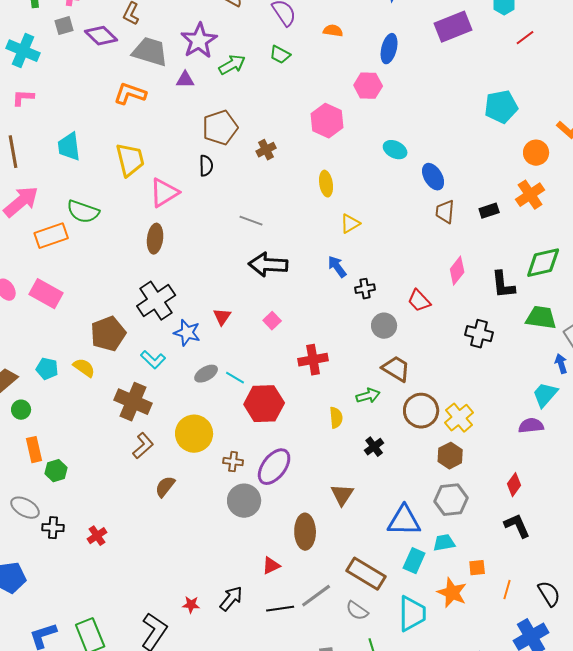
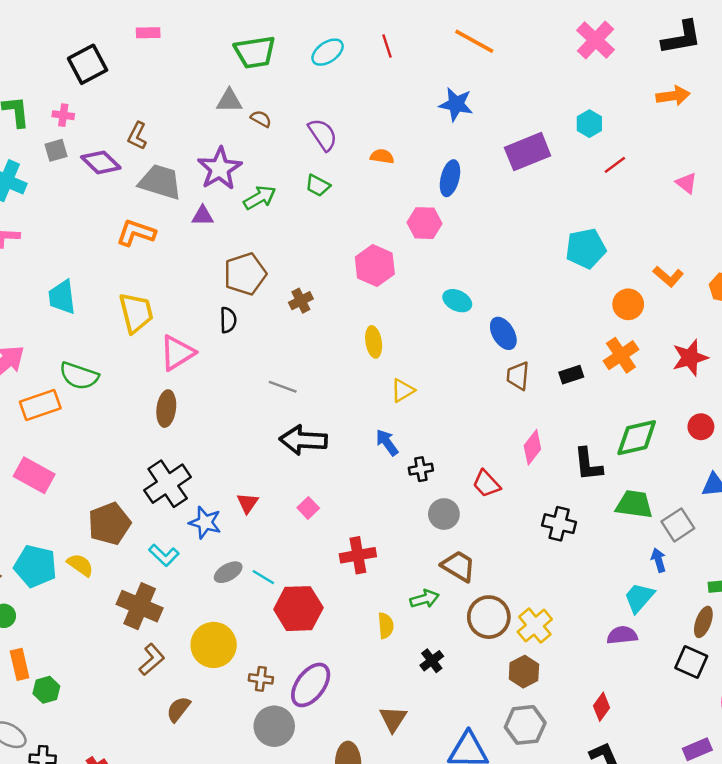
cyan pentagon: (47, 369) -> (35, 566), size x1.6

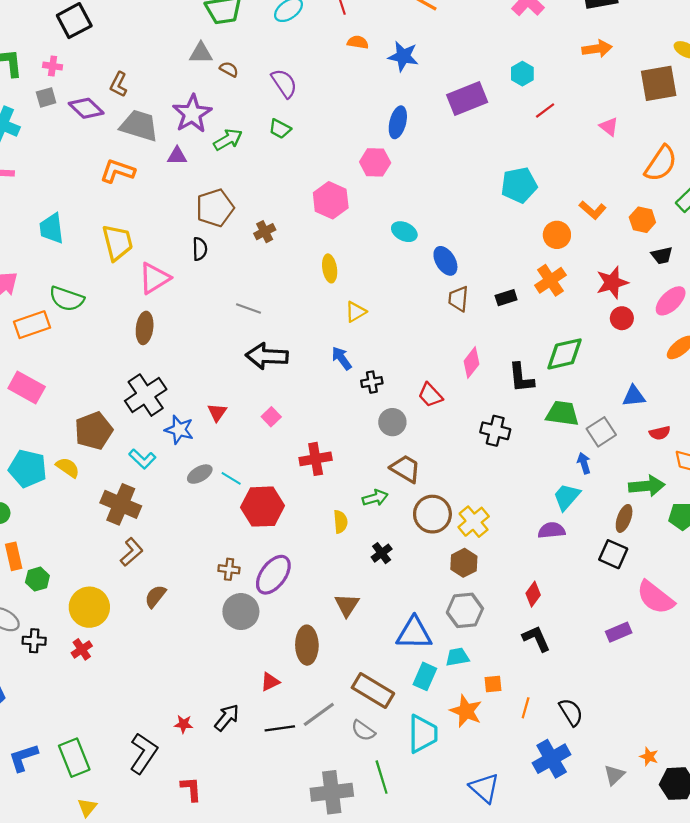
orange semicircle: (382, 156) -> (358, 42), moved
red circle: (701, 427) -> (622, 318), moved
yellow circle: (214, 645) -> (89, 607), moved

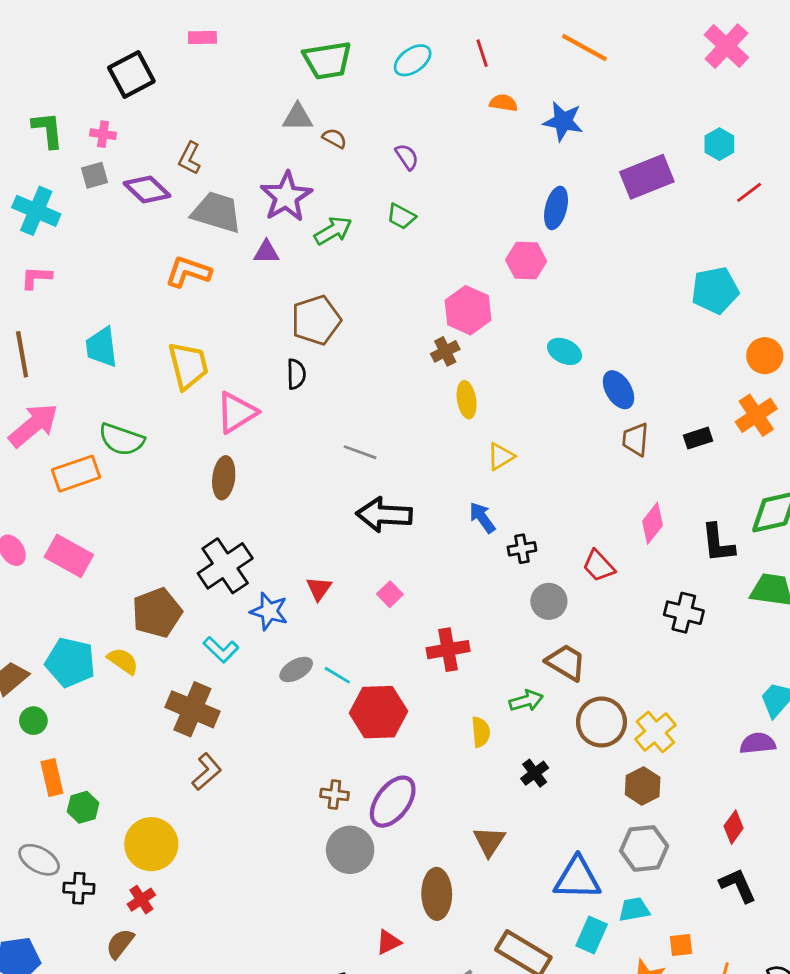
purple semicircle: (284, 83) -> (407, 157), size x0.7
brown cross: (265, 232) -> (445, 351), moved
brown semicircle: (155, 596) -> (120, 944), moved

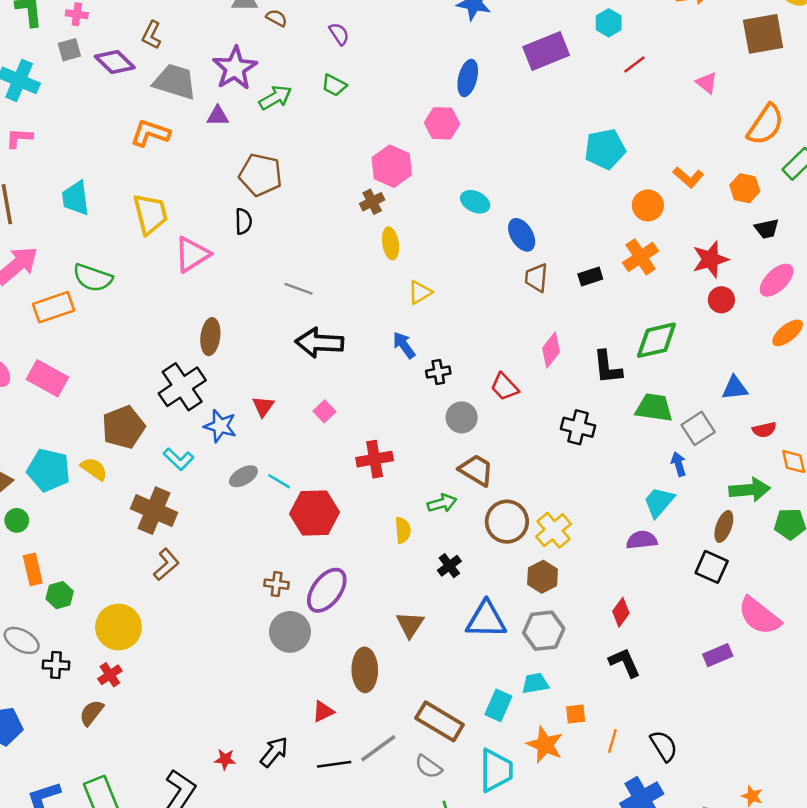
brown pentagon: (316, 320) -> (261, 175), turned 30
brown ellipse: (224, 478) -> (210, 337), moved
blue triangle: (577, 878) -> (486, 620), moved

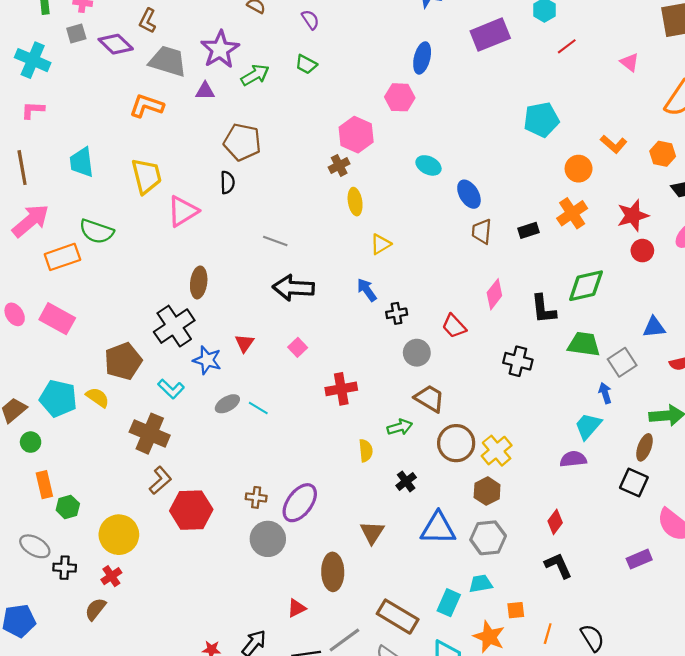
red hexagon: (315, 513) -> (191, 510), moved

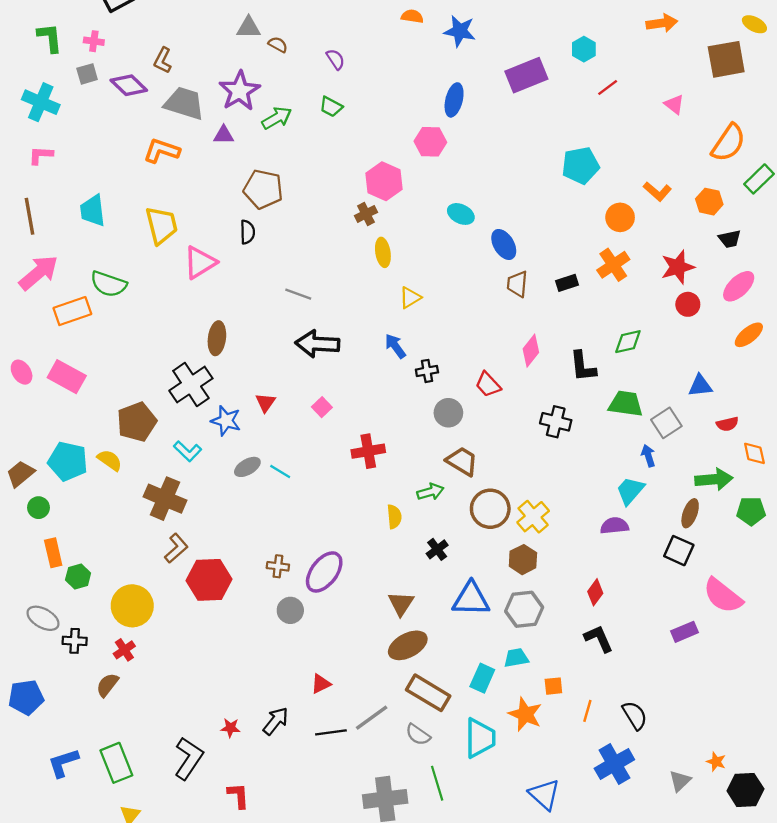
green diamond: (586, 286) -> (628, 342), size x0.7
gray circle: (268, 539) -> (290, 610), size x0.7
brown ellipse: (333, 572) -> (408, 645), moved, turned 63

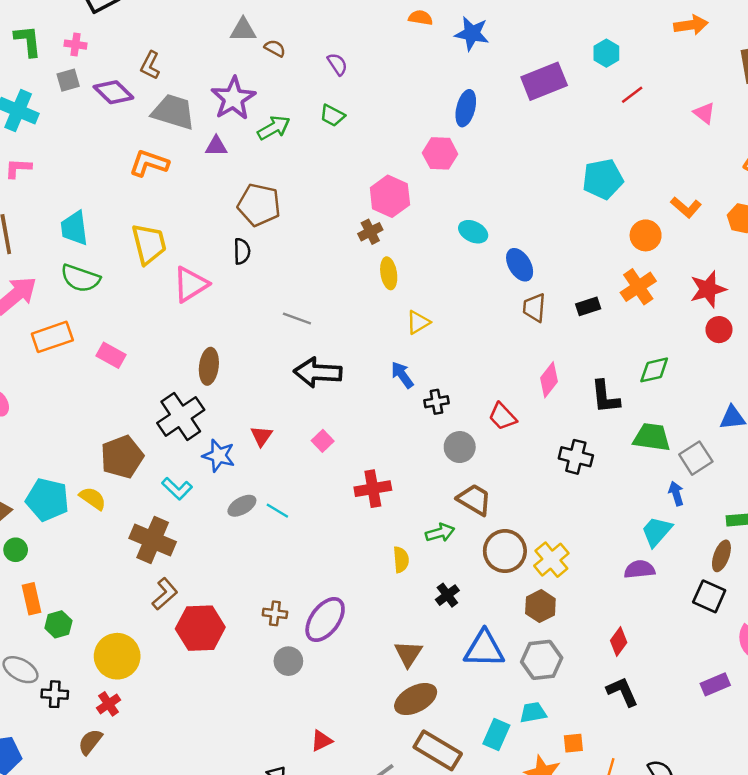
green semicircle: (109, 284) -> (80, 278), moved
pink rectangle: (67, 377) -> (111, 355), moved, size x0.7

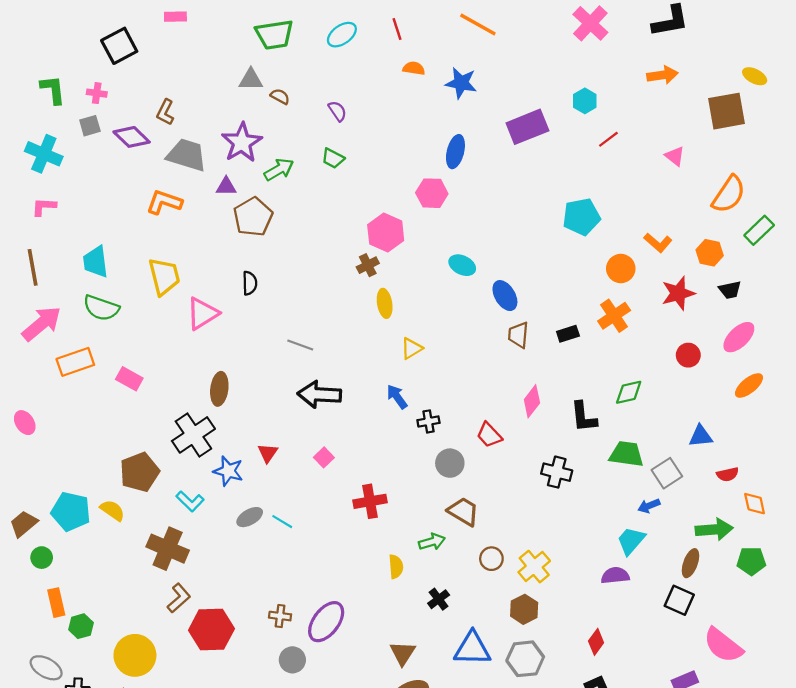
brown pentagon: (259, 205) -> (253, 217), moved, turned 30
red star: (708, 289) -> (678, 293), moved
blue arrow: (676, 494) -> (649, 506), turned -95
brown circle: (505, 551) -> (491, 559), size x0.6

